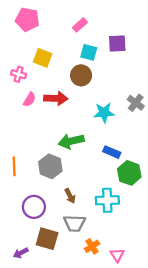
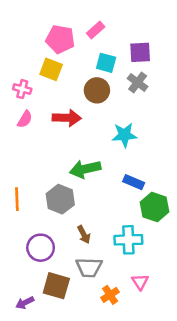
pink pentagon: (27, 19) -> (60, 39), moved
pink semicircle: (30, 99) -> (25, 119), moved
gray cross: (136, 103) -> (138, 83), moved
pink triangle: (117, 255) -> (140, 282), moved

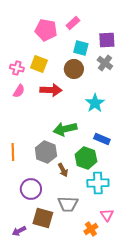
yellow square: (51, 69) -> (39, 64), moved
cyan star: (124, 135) -> (95, 103), turned -30
green hexagon: (155, 207) -> (86, 158), moved
brown arrow: (84, 235) -> (63, 170), moved
orange cross: (110, 295) -> (91, 229), moved

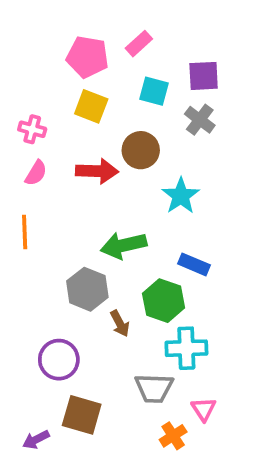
yellow square: (39, 64) -> (91, 106), moved
brown circle: (74, 69) -> (141, 150), moved
orange line: (13, 152) -> (25, 232), moved
gray trapezoid: (68, 204) -> (154, 388), moved

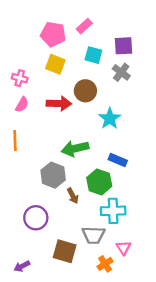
brown square: (82, 415) -> (65, 251), moved

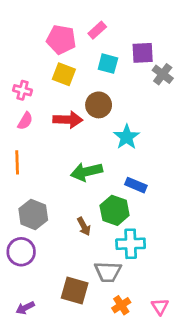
gray cross: (121, 72) -> (163, 74), moved
gray hexagon: (53, 175) -> (33, 214), moved
purple circle: (36, 218) -> (21, 252), moved
pink triangle: (123, 248) -> (160, 307), moved

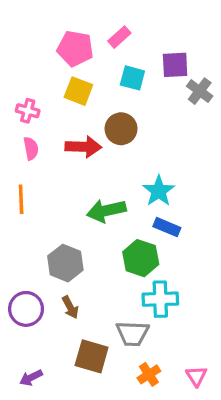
pink semicircle: (25, 121) -> (31, 148), turned -42
cyan star: (127, 137) -> (159, 191), moved
gray hexagon: (33, 214) -> (65, 263), moved
brown arrow: (84, 226) -> (70, 307), moved

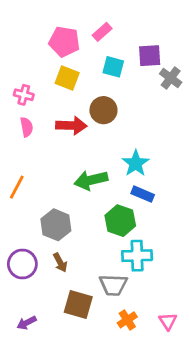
orange line: (21, 199) -> (17, 187), moved, turned 30

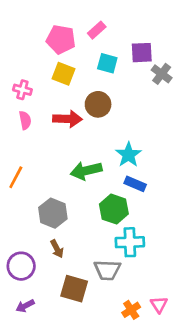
purple circle: (22, 264) -> (21, 266), moved
orange cross: (127, 320) -> (131, 310), moved

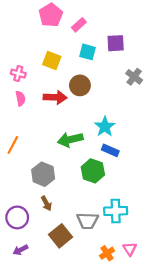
pink pentagon: (61, 39) -> (51, 15), moved, turned 30
gray cross: (162, 74) -> (134, 77), moved
cyan cross: (130, 242) -> (116, 211), moved
brown square: (74, 289) -> (60, 236), turned 35

